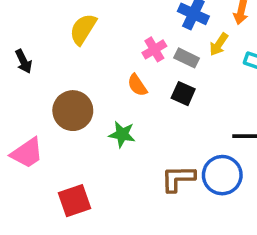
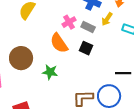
orange semicircle: (137, 85) -> (59, 43), size x1.5

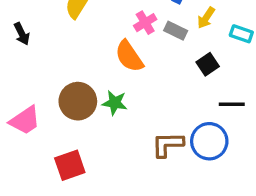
black square: (86, 48) -> (208, 64), moved, turned 32
brown circle: (21, 58) -> (78, 101), moved

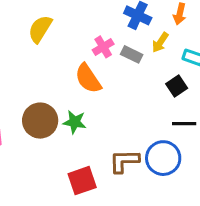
black square: (208, 64) -> (177, 86), moved
red square: (70, 165) -> (82, 181), moved

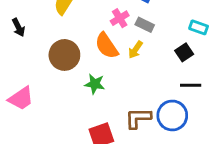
yellow arrow: (160, 42) -> (135, 50), moved
brown circle: (40, 121) -> (64, 55), moved

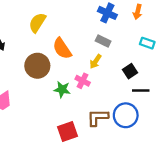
pink cross: (120, 18) -> (83, 81), moved, turned -32
orange semicircle: (107, 46) -> (62, 48), moved
black square: (184, 52) -> (130, 71), moved

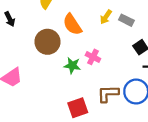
gray rectangle: (103, 41) -> (126, 20), moved
yellow arrow: (96, 61) -> (106, 17), moved

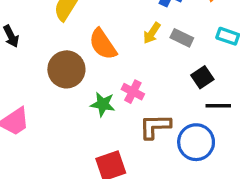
brown L-shape: (108, 94) -> (155, 126), moved

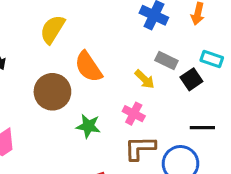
yellow arrow: (152, 33) -> (145, 79), moved, turned -80
black square: (202, 77) -> (191, 79), moved
pink cross: (133, 92) -> (134, 114), moved

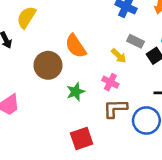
yellow semicircle: (52, 29) -> (26, 17), moved
green star: (88, 126) -> (76, 92), turned -30

